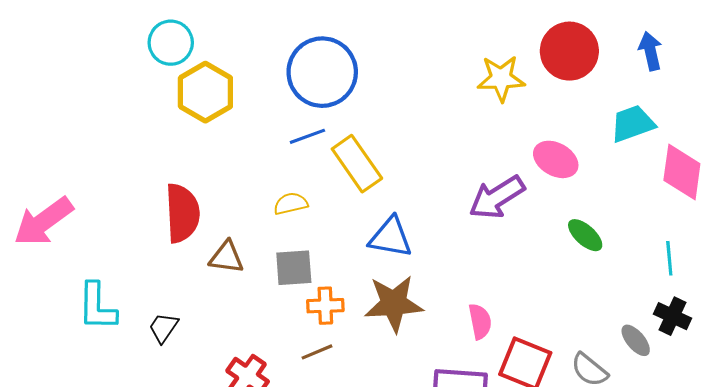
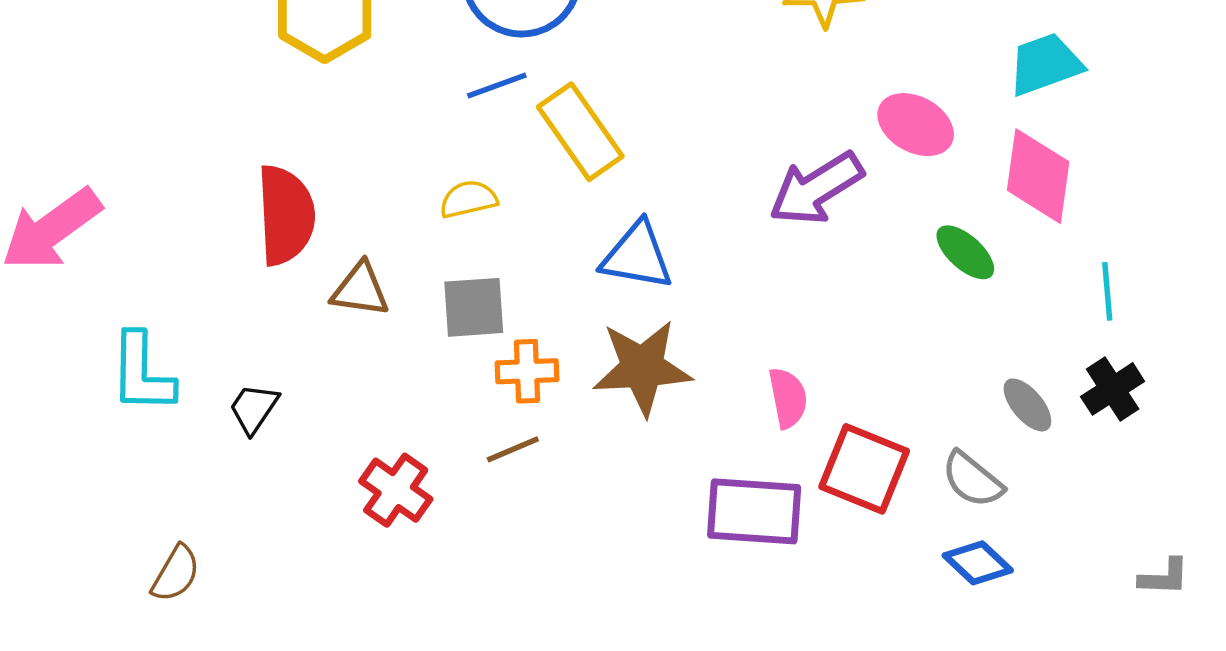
pink diamond: (682, 172) -> (1038, 176), moved
black cross: (672, 316) -> (1113, 389), turned 32
gray ellipse: (636, 340) -> (1027, 405), moved

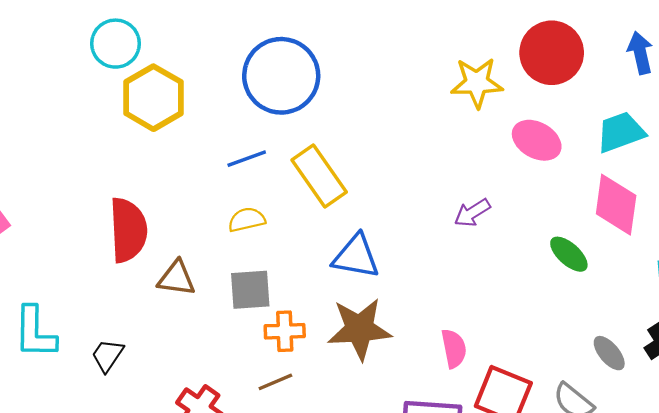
blue line: (497, 86) -> (247, 159), moved
pink ellipse: (916, 125) -> (537, 140), moved
purple arrow: (816, 188) -> (472, 213), size x0.6

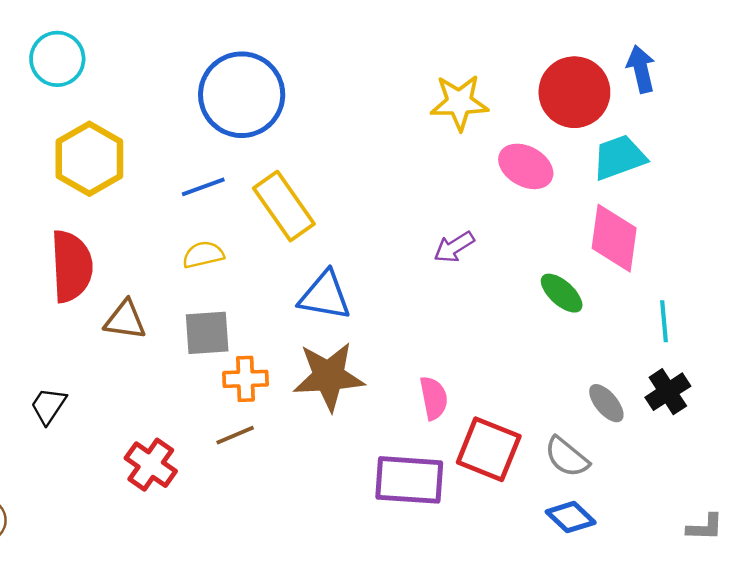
red circle: (552, 53) -> (574, 92), moved
yellow hexagon: (153, 98) -> (89, 159), moved

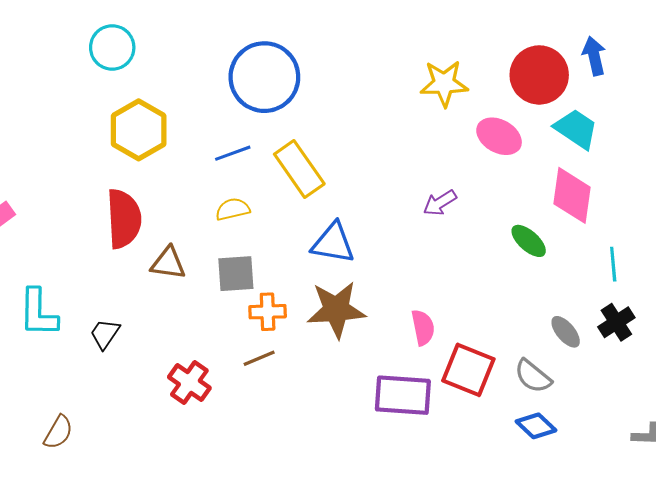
cyan trapezoid: (619, 157) -> (576, 129), turned 54

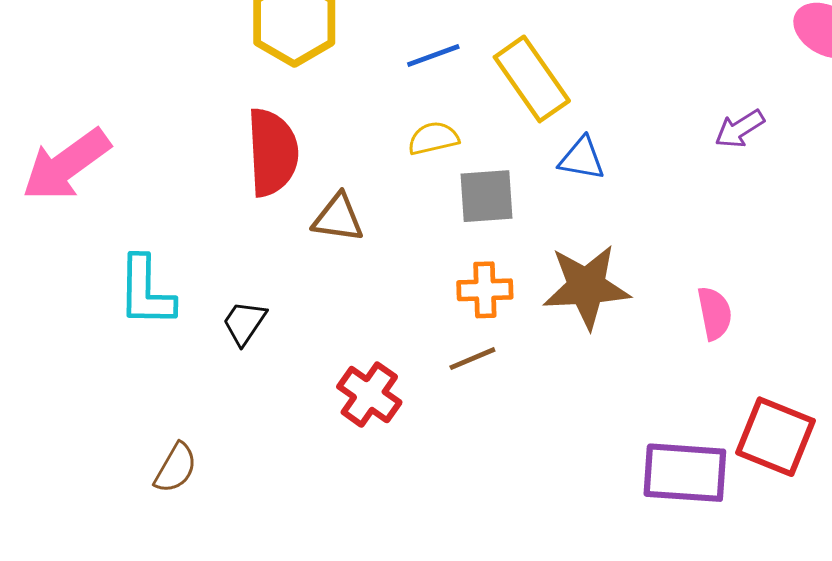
blue triangle: (333, 243) -> (582, 159), moved, size x0.7
gray square: (236, 274) -> (486, 196), moved
red square: (468, 370) -> (776, 437), moved
purple rectangle: (403, 395) -> (685, 473), moved

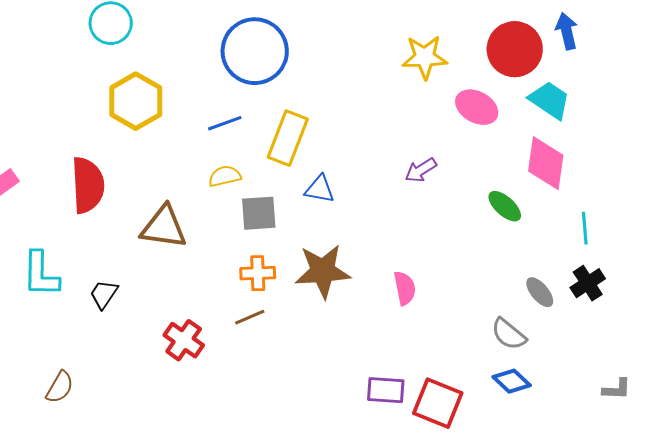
yellow rectangle: (532, 79) -> (288, 138), turned 56
red semicircle: (272, 152) -> (88, 185), moved
brown triangle: (338, 218) -> (164, 227), size x1.4
red square: (776, 437) -> (438, 403), moved
purple rectangle: (685, 473) -> (386, 390), size x0.7

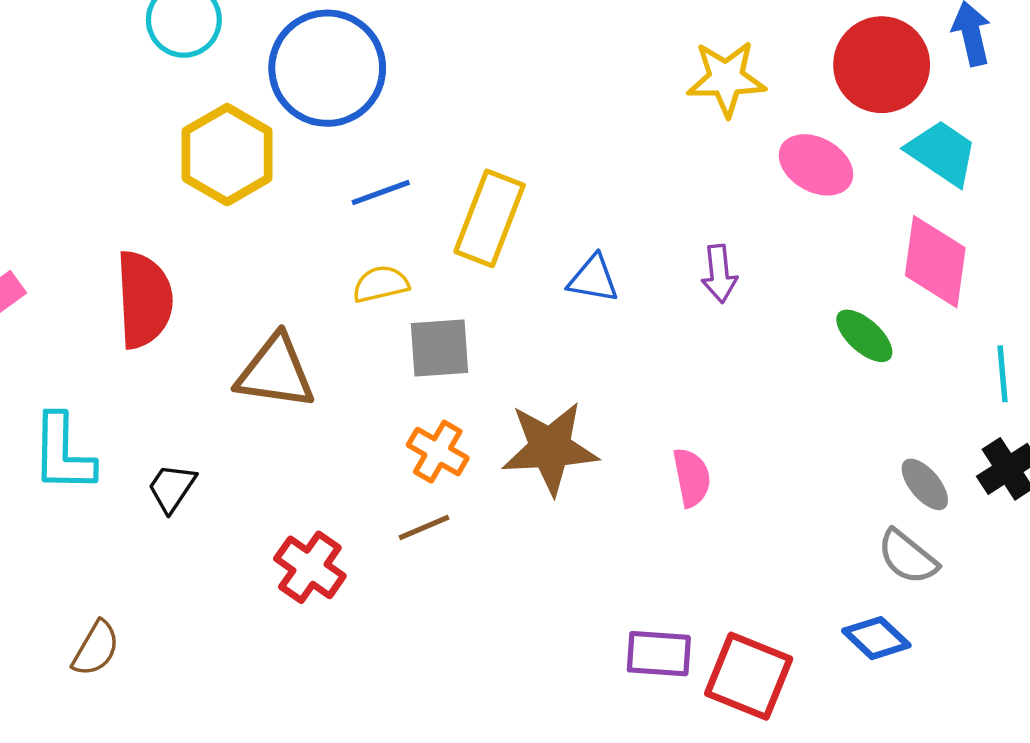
blue circle: (255, 51) -> (327, 68), moved
purple arrow: (421, 170) -> (719, 274), turned -64
blue triangle: (320, 189) -> (593, 279), moved
orange cross: (258, 273) -> (438, 452), turned 32
gray semicircle: (509, 334) -> (908, 557), moved

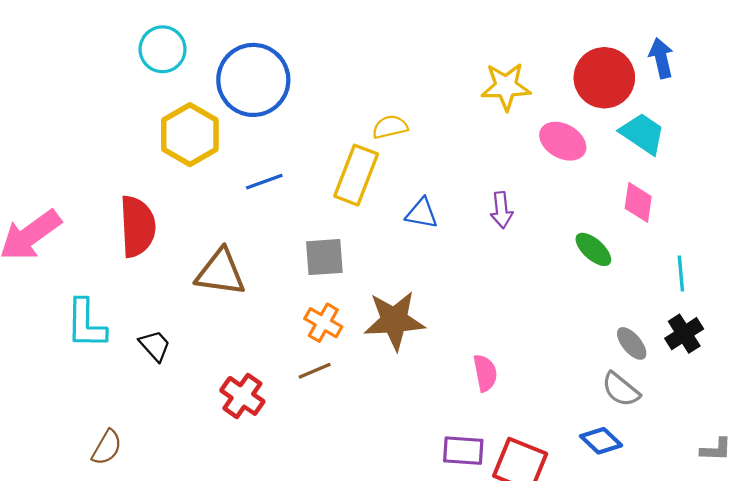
blue line: (381, 193) -> (264, 182), moved
pink diamond: (935, 262) -> (638, 202), size x0.7
yellow semicircle: (381, 284) -> (390, 127), moved
pink semicircle: (692, 477) -> (485, 373), moved
black trapezoid: (172, 488) -> (155, 346), turned 104

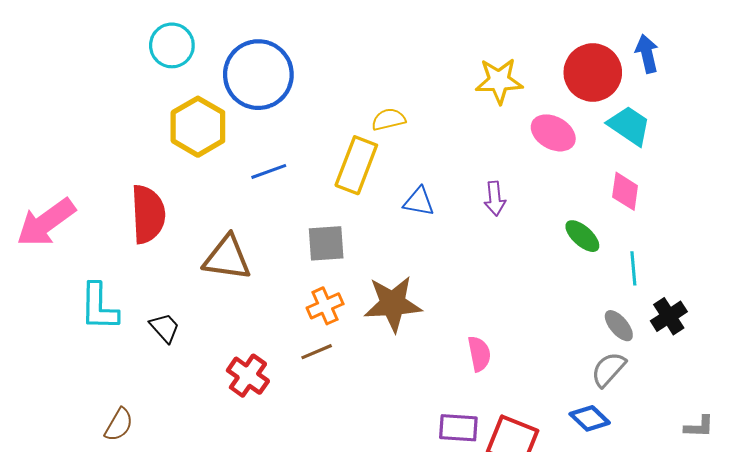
cyan line: (681, 273) -> (633, 268), moved
orange cross: (323, 323) -> (325, 306), turned 36
gray semicircle: (621, 389) -> (608, 369), turned 93

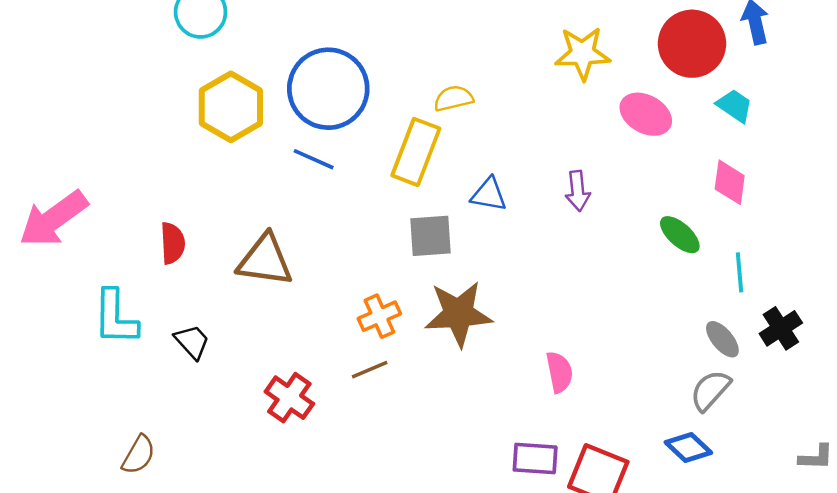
blue circle: (258, 75) -> (328, 89), moved
cyan trapezoid: (629, 126) -> (735, 106), size x0.7
blue line: (269, 171) -> (314, 159), turned 44
red semicircle: (148, 214) -> (173, 243), moved, size x0.6
gray square: (326, 243) -> (430, 236), moved

